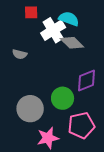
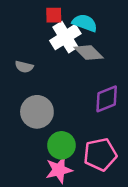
red square: (31, 12) -> (54, 15), moved
green circle: (63, 98) -> (61, 145), moved
gray circle: (30, 109) -> (37, 112), moved

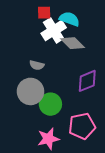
gray semicircle: (24, 67) -> (37, 65), moved
green circle: (61, 145) -> (50, 104), moved

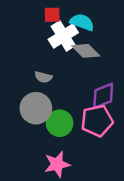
pink pentagon: (82, 126) -> (97, 121), moved

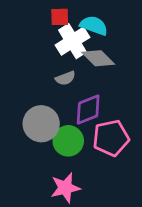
gray semicircle: (43, 77) -> (65, 78), moved, turned -35
purple diamond: (103, 96) -> (88, 110), moved

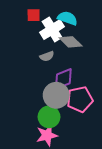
red square: (60, 17) -> (34, 15), moved
gray circle: (41, 124) -> (56, 95), moved
green circle: (68, 141) -> (49, 117), moved

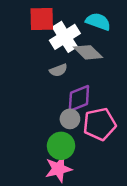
red square: (34, 15) -> (42, 19), size x1.5
cyan semicircle: (67, 18) -> (98, 22), moved
gray circle: (56, 95) -> (70, 119), size x0.6

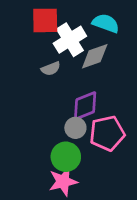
gray diamond: (88, 52) -> (95, 56), turned -64
gray semicircle: (58, 70) -> (51, 69), moved

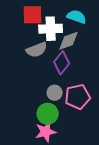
white cross: (70, 40) -> (51, 29), turned 30
gray semicircle: (51, 69) -> (37, 50), size x1.5
purple diamond: (85, 106) -> (62, 63), moved, turned -30

